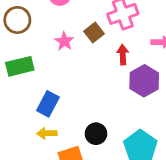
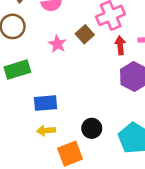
red arrow: (123, 55) -> (120, 45), moved
blue rectangle: (48, 104) -> (45, 103), turned 60

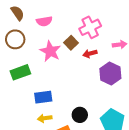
pink star: (57, 44) -> (50, 51), size x1.5
red arrow: (120, 45) -> (90, 54), moved, turned -96

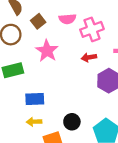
pink semicircle: (44, 21) -> (67, 19), moved
brown square: (71, 43) -> (38, 21), moved

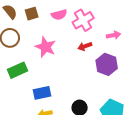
brown square: (38, 21) -> (32, 14), moved, turned 32

